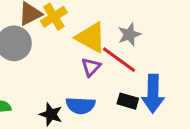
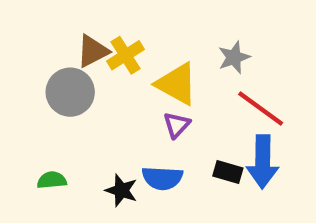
gray star: (129, 34) -> (234, 57), moved
red line: (119, 60) -> (261, 108), moved

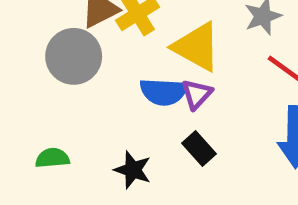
black rectangle: (228, 172) -> (199, 149), moved, turned 32
blue semicircle: (162, 178) -> (164, 92), moved

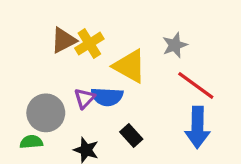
gray circle: (74, 56) -> (46, 113), moved
purple triangle: (197, 94) -> (85, 98), moved

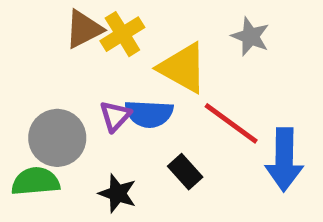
gray star: (175, 45) -> (250, 36), turned -30
red line: (196, 85) -> (231, 123), moved
green semicircle: (31, 142) -> (36, 181), size x1.4

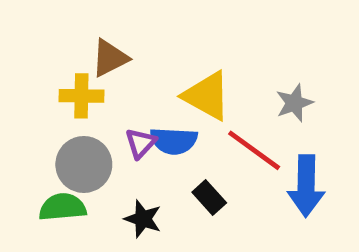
yellow cross: (122, 34) -> (81, 96), moved, turned 33
gray star: (250, 36) -> (294, 103), moved, turned 30

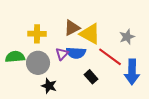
brown triangle: (110, 58) -> (72, 28), moved
green semicircle: (63, 207) -> (15, 57), moved
black star: (143, 219) -> (49, 86), moved

